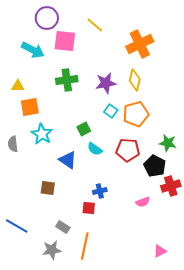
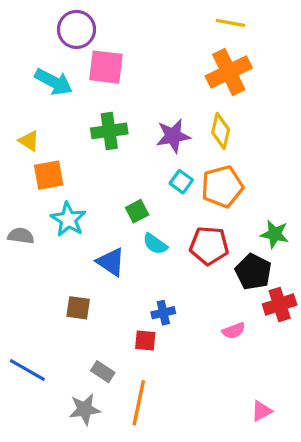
yellow line: (95, 25) -> (230, 23), moved, turned -30
yellow triangle: (18, 86) -> (29, 141), turned 32
gray semicircle: (13, 144) -> (21, 236), turned 105

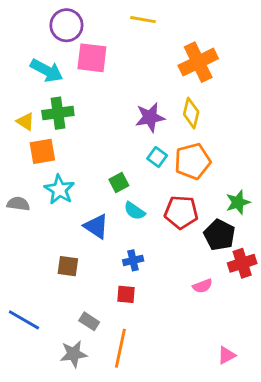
yellow line: (230, 23) -> (143, 20), moved
green cross: (109, 131) -> (58, 113), moved
green star: (275, 234) -> (238, 202), turned -30
blue cross: (163, 313) -> (133, 260), moved

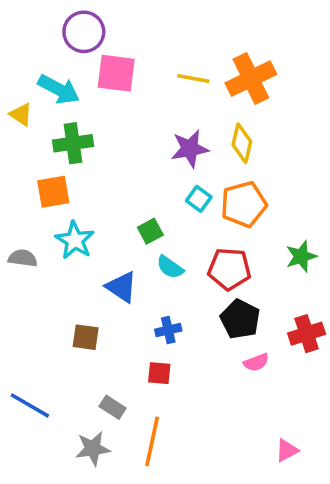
yellow line: (143, 20) -> (193, 79), moved
yellow triangle: (25, 122) -> (21, 114), moved
black pentagon: (219, 235) -> (240, 319), moved

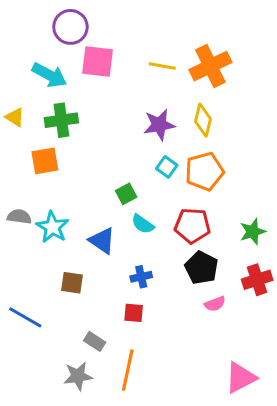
yellow triangle: (21, 114) -> (15, 117), moved
cyan star: (75, 240) -> (52, 227), moved
green star: (301, 256) -> (253, 232), moved
blue line: (30, 405) -> (25, 317), moved
pink triangle: (287, 450) -> (241, 378), size x1.6

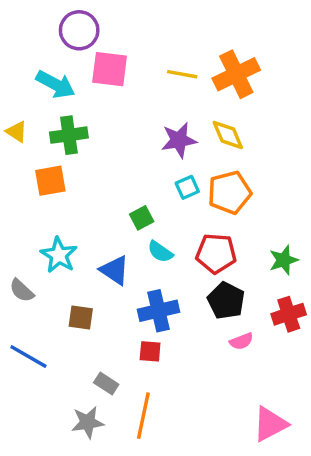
yellow diamond: (203, 120) -> (228, 135), turned -36
cyan square: (167, 167) -> (187, 187), turned 30
gray semicircle: (19, 217) -> (22, 291), moved, turned -145
blue cross: (141, 277) -> (159, 311), size x1.6

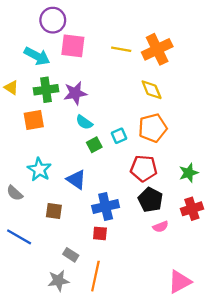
purple star: (179, 140) -> (75, 93), moved
cyan square: (187, 187) -> (119, 136), moved
cyan semicircle: (160, 252) -> (84, 122), moved

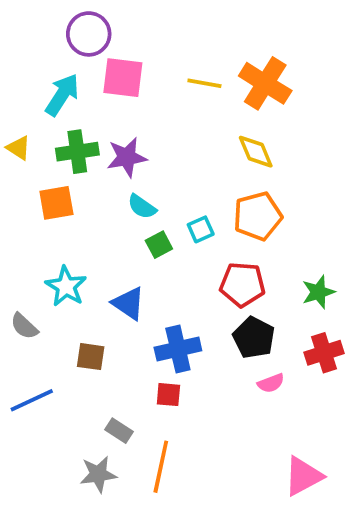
orange cross: (157, 49) -> (265, 83), turned -32
cyan arrow: (37, 56) -> (62, 95), turned -85
blue line: (19, 237) -> (32, 400), turned -55

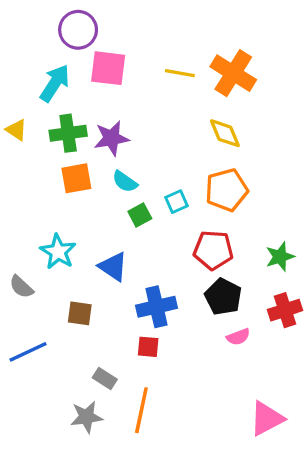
orange square: (56, 203) -> (76, 178), moved

